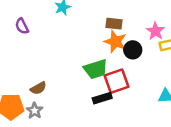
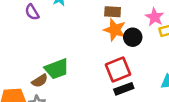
purple semicircle: (22, 26) -> (32, 12), moved
green trapezoid: (96, 69) -> (57, 69), moved
black rectangle: (102, 98) -> (124, 89), moved

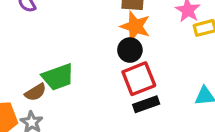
black circle: (133, 37) -> (130, 50), moved

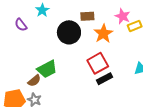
orange star: (135, 26) -> (103, 34), moved, turned 30
black circle: (130, 50) -> (69, 32), moved, size x1.5

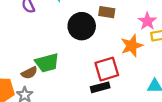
orange star: (103, 34) -> (132, 46), moved
black rectangle: (104, 79) -> (100, 87), moved

